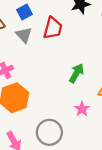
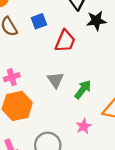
gray triangle: (24, 35) -> (55, 80), moved

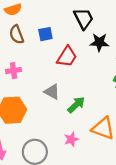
pink cross: (12, 77) -> (14, 71), moved
gray triangle: (55, 80) -> (52, 92), turned -35

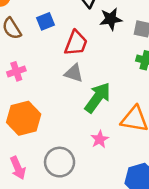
gray triangle: (52, 92) -> (74, 73), moved
green arrow: (76, 105) -> (98, 98), size x1.4

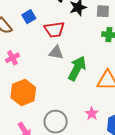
red trapezoid: (76, 43) -> (54, 30), turned 70
pink star: (100, 139) -> (92, 114), moved

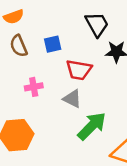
pink cross: (12, 58) -> (34, 87), moved

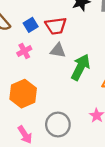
blue square: (53, 44) -> (31, 25), moved

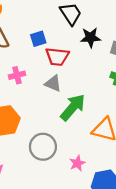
blue square: (31, 25) -> (38, 39), moved
gray circle: (58, 124) -> (43, 147), moved

